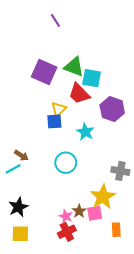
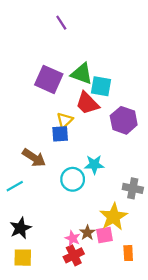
cyan star: (85, 132) -> (94, 165), moved, turned -30
brown arrow: (21, 155) -> (34, 158), moved, size x1.5

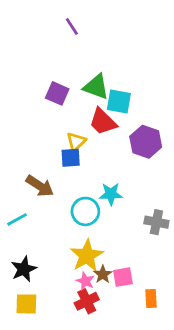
purple square: (49, 79) -> (57, 93), size x0.7
yellow star: (113, 217) -> (87, 256), moved

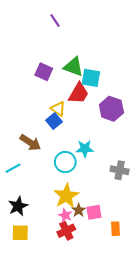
red trapezoid: (103, 122) -> (79, 93), turned -105
yellow triangle: (76, 142) -> (58, 109), turned -42
blue square: (71, 158) -> (54, 121), turned -35

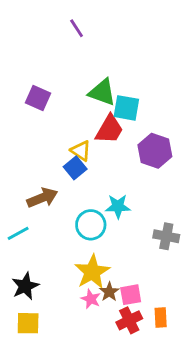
purple square: (44, 72) -> (38, 98), moved
brown arrow: (30, 143) -> (42, 198), turned -55
red cross: (66, 231) -> (129, 320), moved

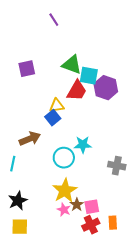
purple square: (38, 98) -> (27, 69), turned -36
yellow triangle: (81, 151) -> (57, 106), turned -42
purple hexagon: (155, 151) -> (106, 88), moved
cyan line: (18, 233) -> (13, 164), turned -49

